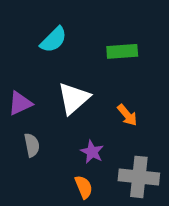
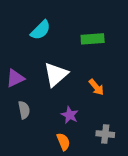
gray cross: (139, 177) -> (105, 134), size x0.6

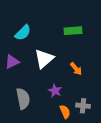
cyan semicircle: (41, 30) -> (23, 33), moved
gray semicircle: (24, 110) -> (23, 99), moved, size x1.5
orange semicircle: (63, 142) -> (65, 112), moved

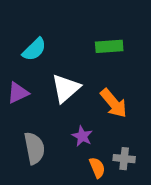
orange arrow: (76, 69) -> (114, 103), size x1.5

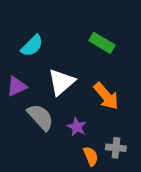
green rectangle: (109, 46) -> (102, 43), turned 35
gray semicircle: (34, 148) -> (40, 117), moved, turned -32

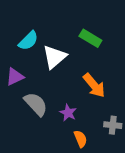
white triangle: (61, 82) -> (54, 57), moved
gray cross: (116, 148) -> (113, 125), moved

